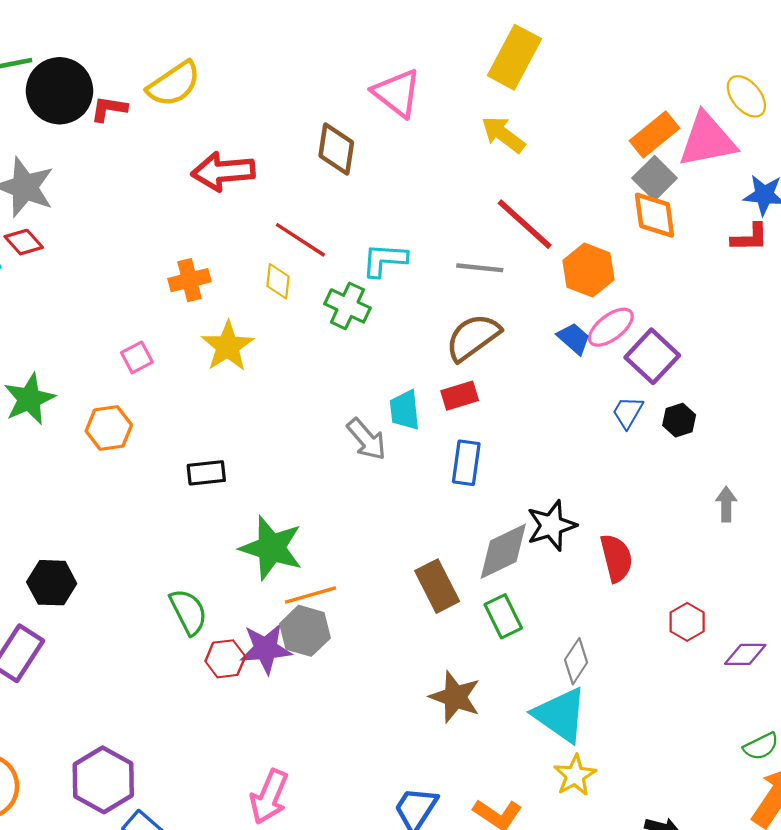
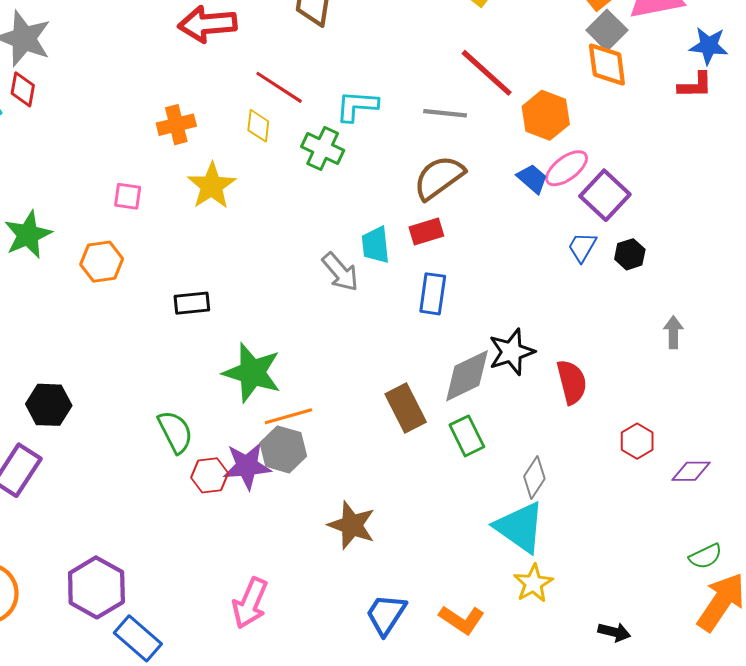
red diamond: (24, 242) -> (23, 89), turned 52
pink square: (137, 357) -> (128, 196), turned 36
brown star: (455, 697) -> (352, 525), moved

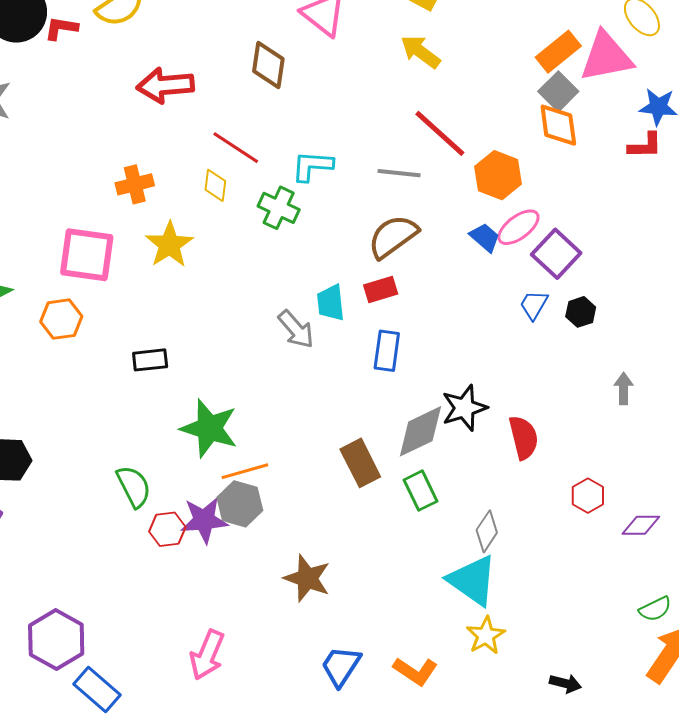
pink square: (128, 196) -> (87, 255), size x2.0

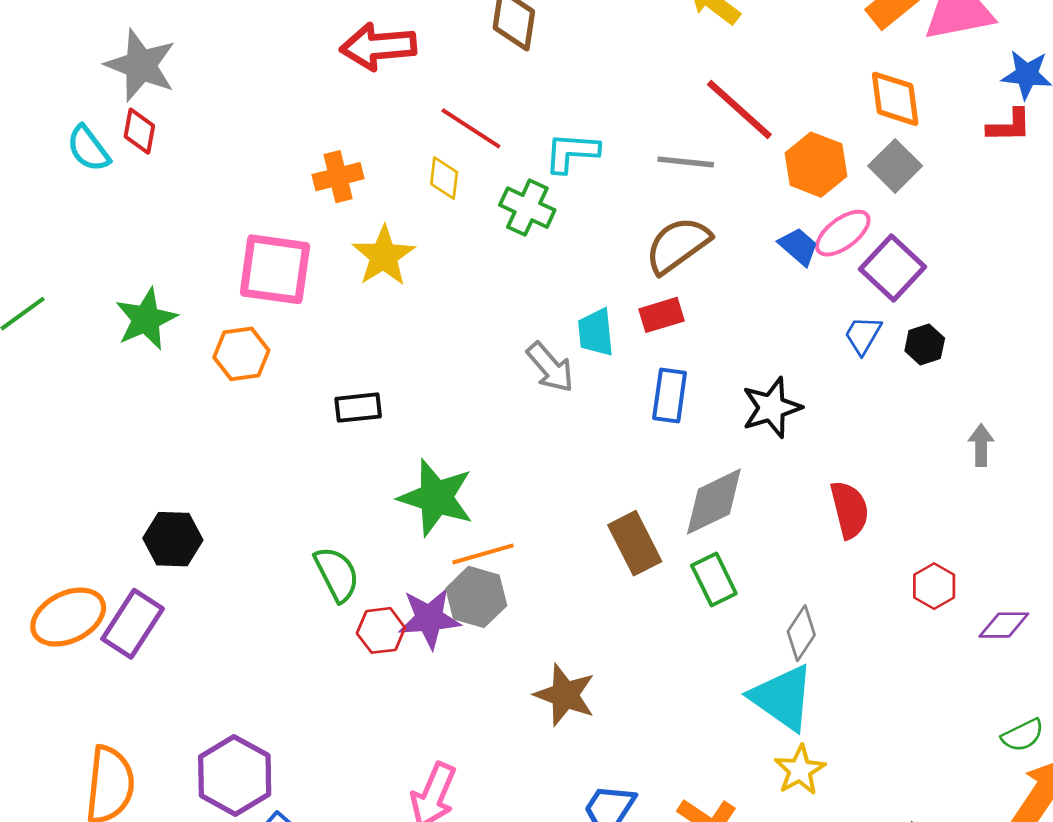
gray square: (558, 91) -> (895, 166), moved
black star: (464, 408) -> (772, 408), moved

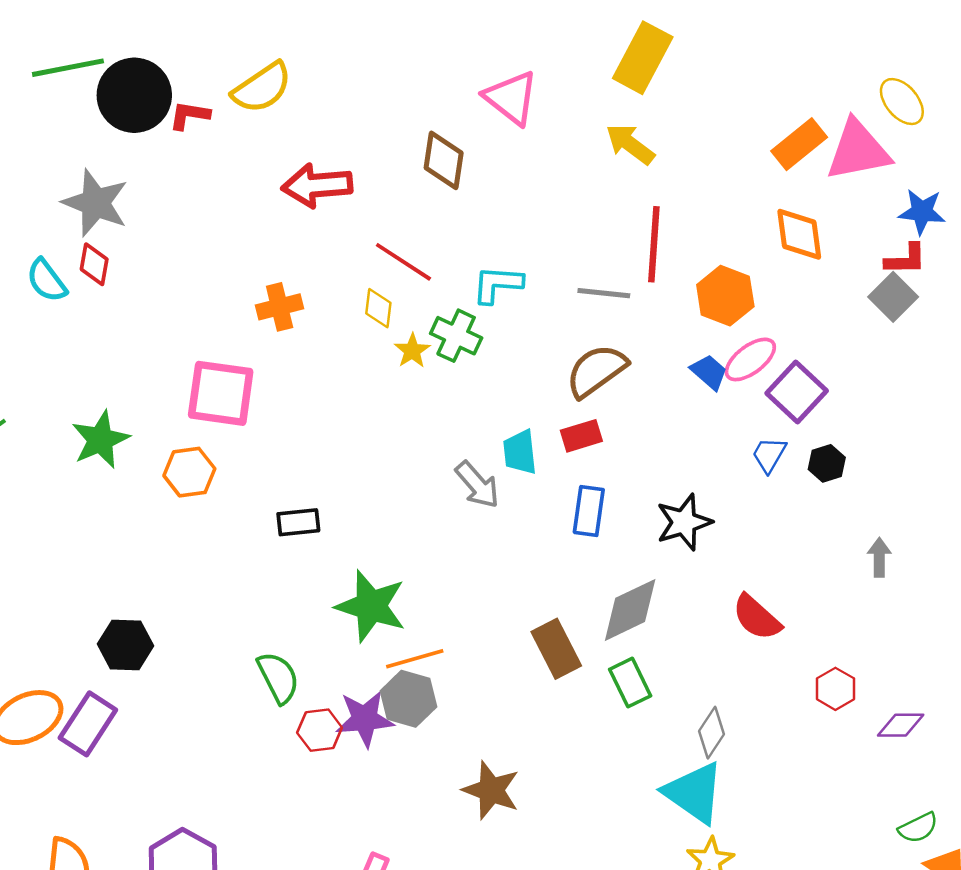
red line: (739, 110) -> (654, 244), turned 52
gray square: (895, 166) -> (893, 297), moved
yellow star: (384, 256) -> (412, 351), moved, size x0.6
red semicircle: (850, 510) -> (757, 617), turned 146

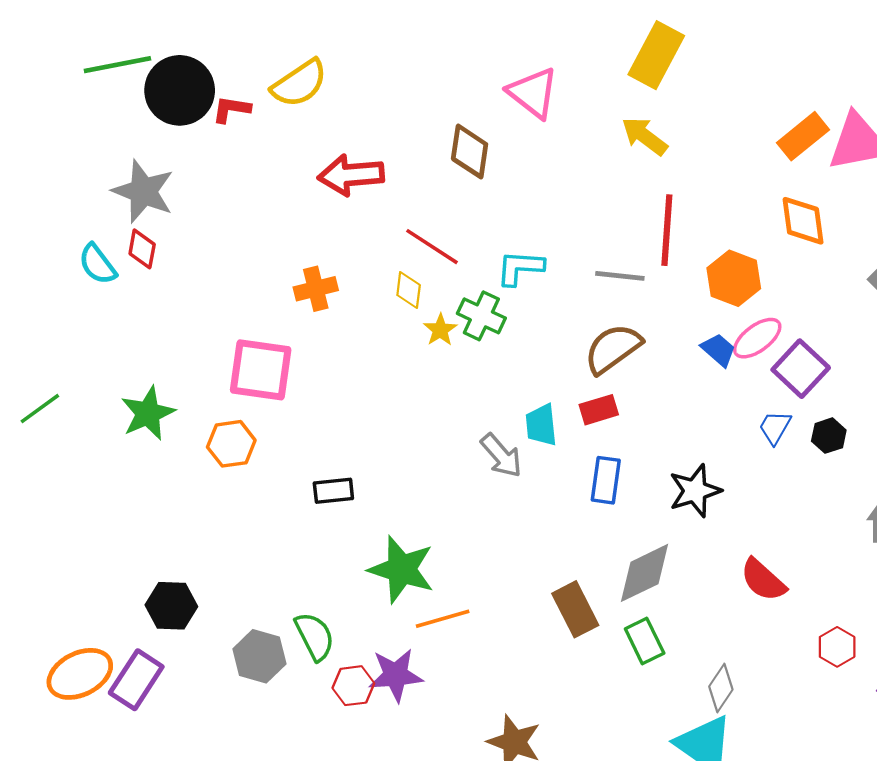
gray hexagon: (408, 699) -> (259, 656), moved

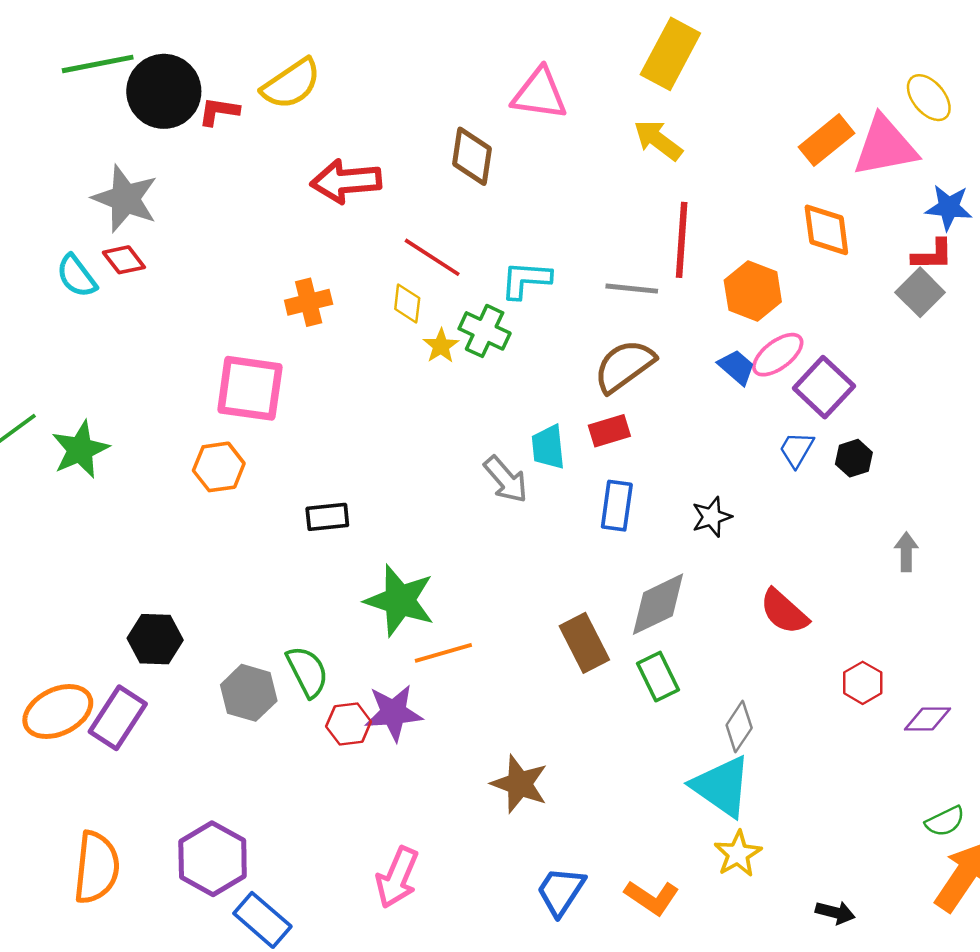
pink triangle: (533, 93) -> (539, 94), turned -30
red diamond: (142, 249) -> (124, 260), turned -48
green star: (148, 413) -> (80, 449), moved
black star: (695, 491) -> (712, 517), size x0.7

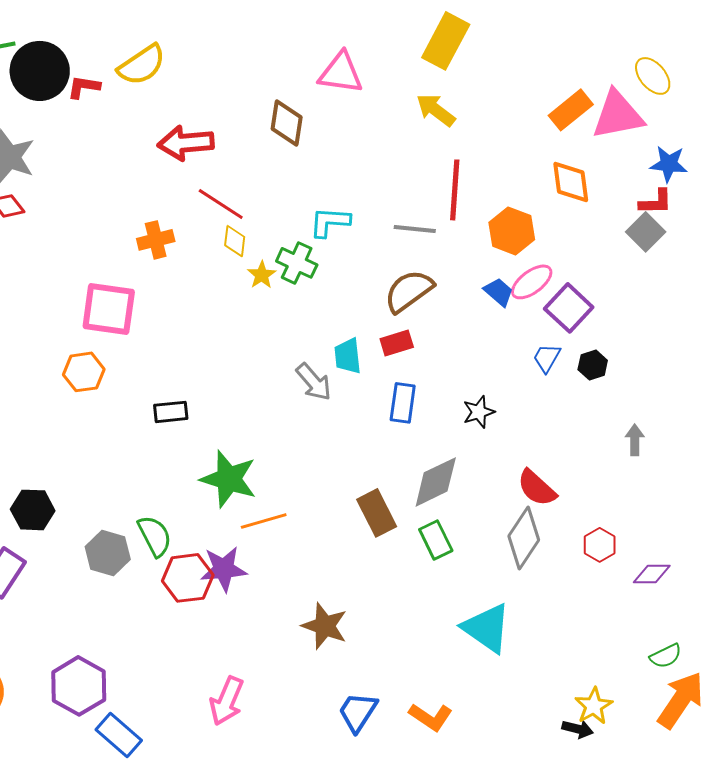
red line: (432, 257) -> (221, 204), moved
red hexagon: (349, 724) -> (188, 578), size x1.4
gray diamond: (739, 726) -> (524, 538), moved, size x1.5
yellow star: (738, 854) -> (594, 706), moved

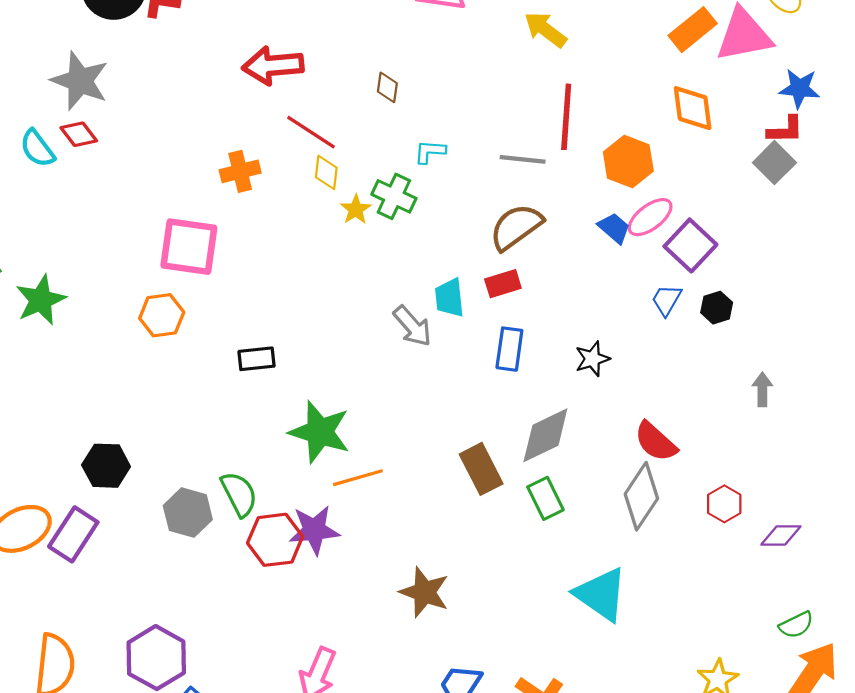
brown diamond: (287, 123) -> (387, 87), moved, size x0.6
cyan L-shape: (330, 222) -> (430, 152), size x0.7

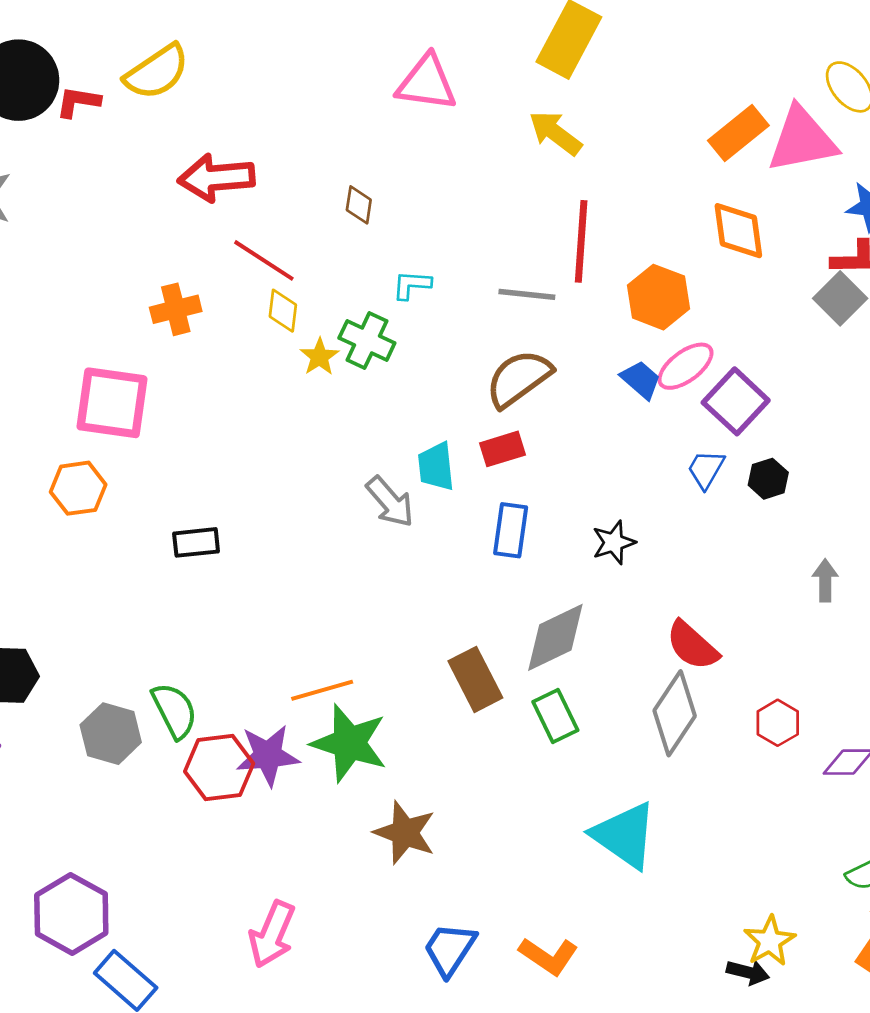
green star: (320, 432) -> (349, 743), moved

